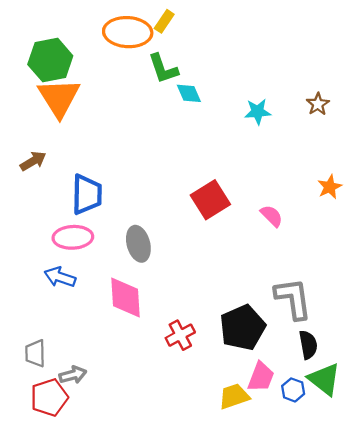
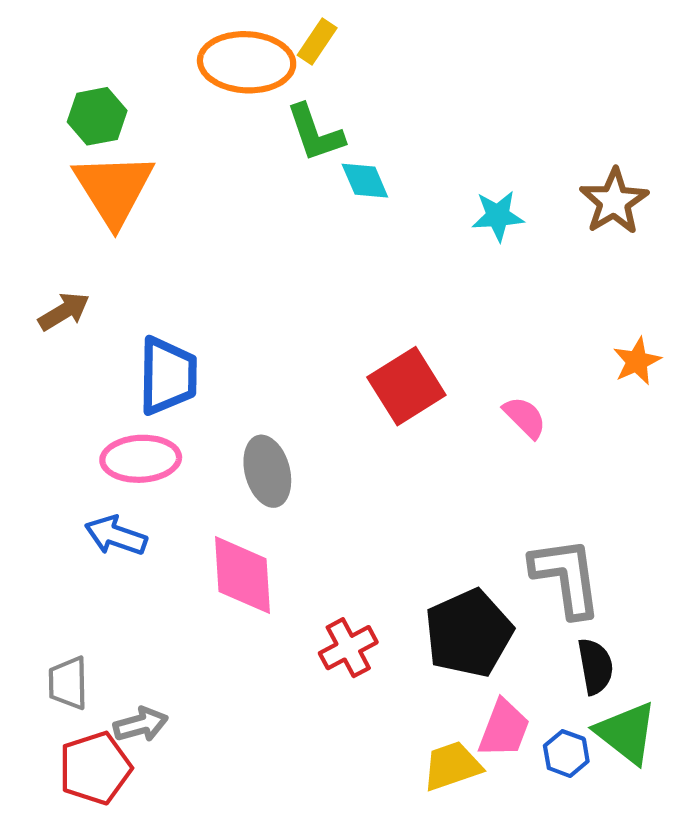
green hexagon: (50, 60) -> (97, 116), size x0.7
brown star: (318, 104) -> (614, 201), size x1.5

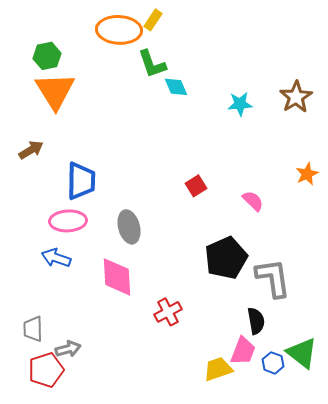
red square: (406, 386) -> (196, 186), size x0.6
black pentagon: (469, 633) -> (226, 258), moved
black semicircle: (595, 666) -> (256, 321), moved

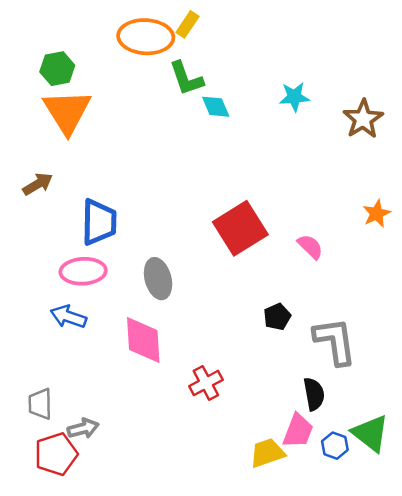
cyan star: (240, 104) -> (294, 97), moved
red square: (196, 186) -> (240, 228), size x2.0
black pentagon: (226, 258) -> (277, 317), size x0.5

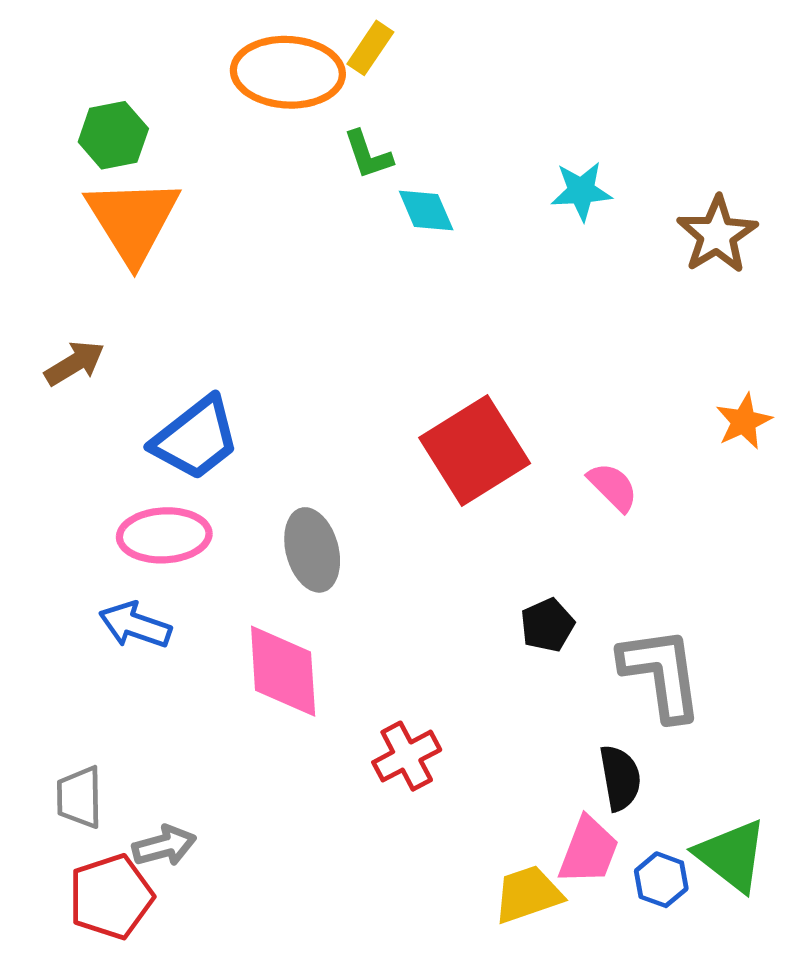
green L-shape: (186, 78) -> (368, 155), size x0.7
blue trapezoid: (99, 222) -> (196, 438), turned 51

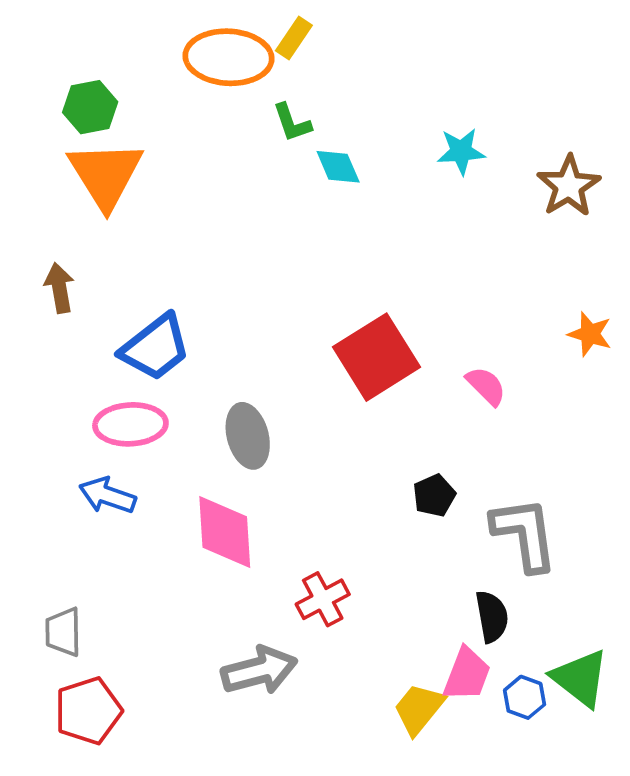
brown arrow: (75, 363) -> (59, 288), turned -69
orange star: (744, 421) -> (590, 334), turned -30
gray arrow: (164, 846) -> (259, 670), moved, size x1.5
yellow trapezoid: (528, 894) -> (419, 709), turned -32

